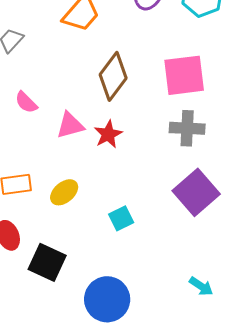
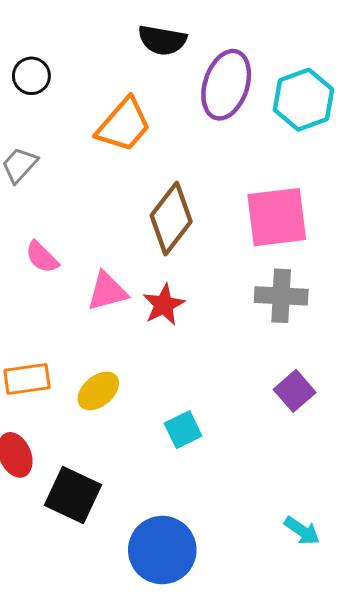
purple square: (196, 192) -> (295, 391), size x0.6

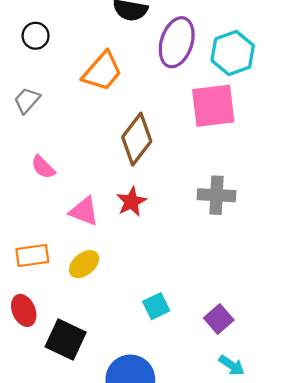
pink square: (277, 217) -> (213, 106), moved
pink triangle: (107, 291) -> (84, 211), moved, turned 36
purple square: (295, 391) -> (219, 319), moved
cyan square: (183, 430) -> (156, 306), moved

